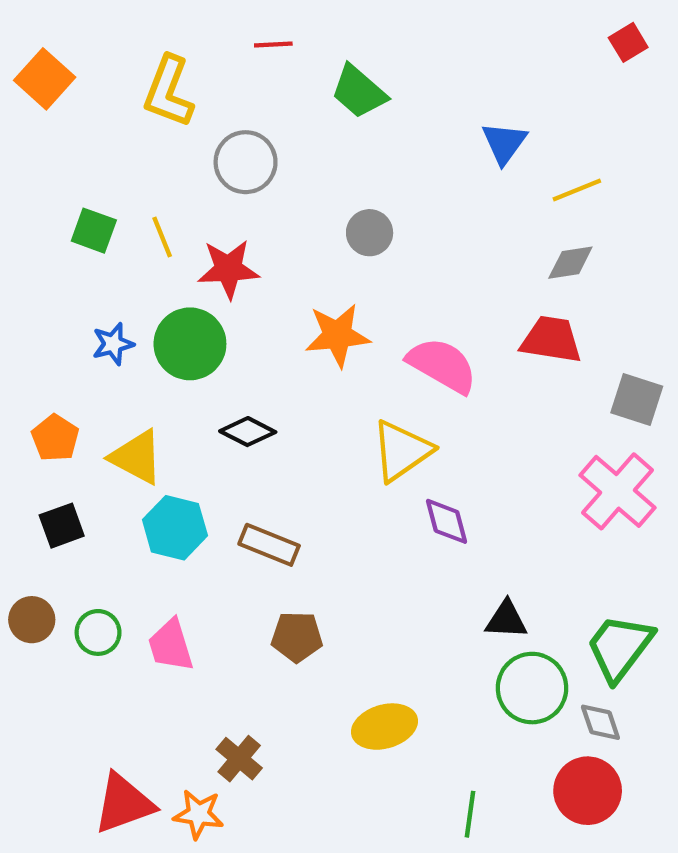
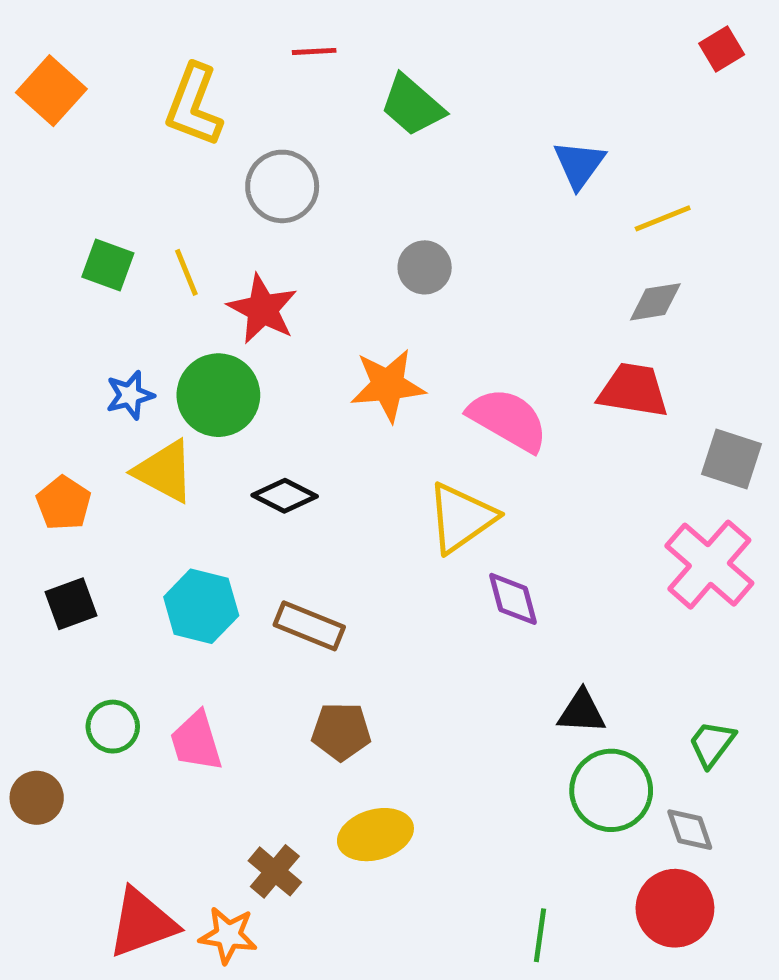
red star: (228, 269) -> (263, 309), turned 30
yellow triangle: (137, 457) -> (164, 471), moved
brown circle: (32, 620) -> (37, 798), moved
green trapezoid: (620, 647) -> (712, 744), size x0.6
yellow ellipse: (384, 727) -> (375, 835), moved

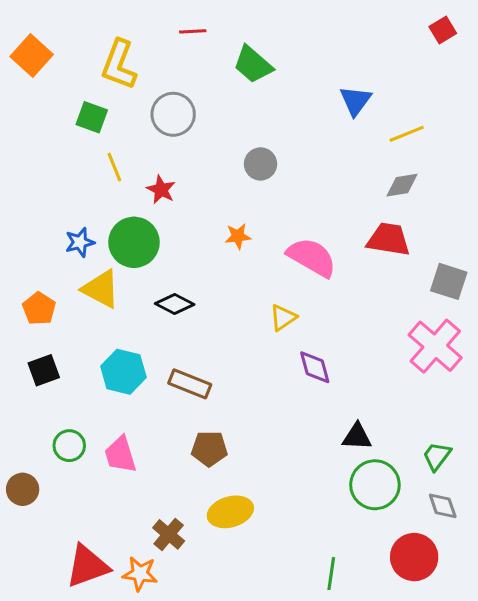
green square: (108, 265) -> (92, 117), moved
red star: (263, 309) -> (161, 190), size x0.7
orange star: (388, 385) -> (238, 236), size x0.6
yellow triangle: (461, 518) -> (283, 318), size x0.6
gray diamond: (690, 830) -> (443, 506), moved

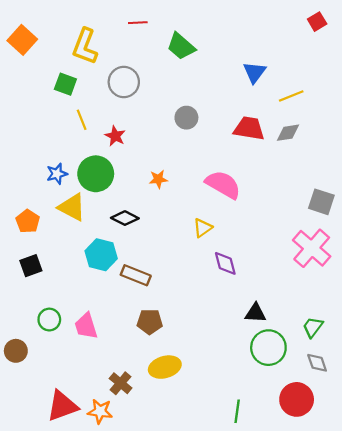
orange star: (238, 236) -> (158, 179), moved
red trapezoid: (389, 239) -> (249, 128), moved
cyan hexagon: (123, 372) -> (101, 255), moved

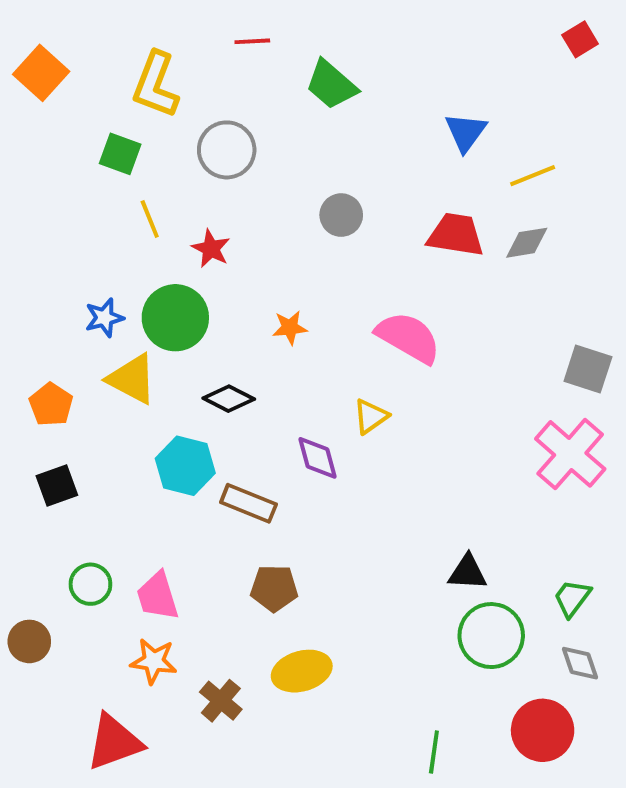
purple diamond: (225, 263) -> (318, 458), moved
orange star: (100, 411) -> (154, 661), moved

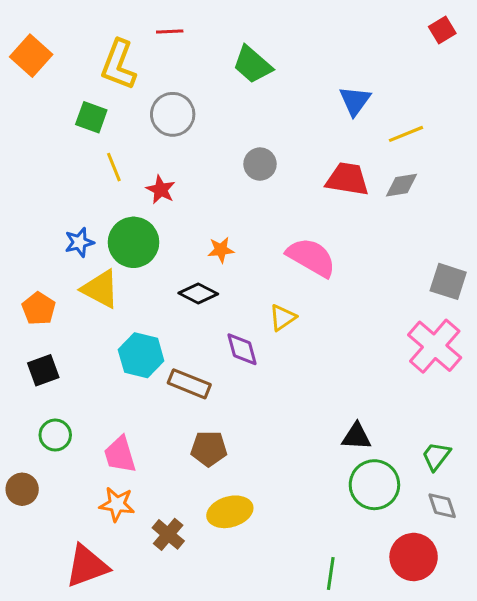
red line: (252, 41) -> (170, 32), moved
black diamond: (229, 399) -> (198, 293), moved
green circle: (90, 584) -> (55, 435), moved

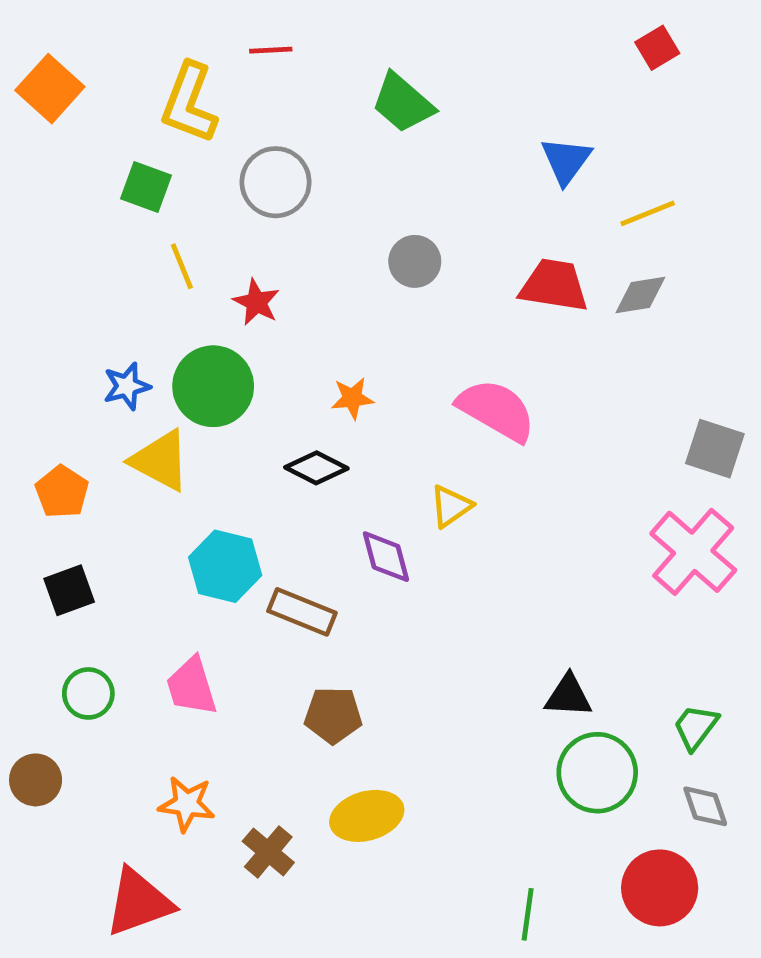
red square: (442, 30) -> (657, 48), moved
pink trapezoid: (120, 455) -> (192, 686), moved

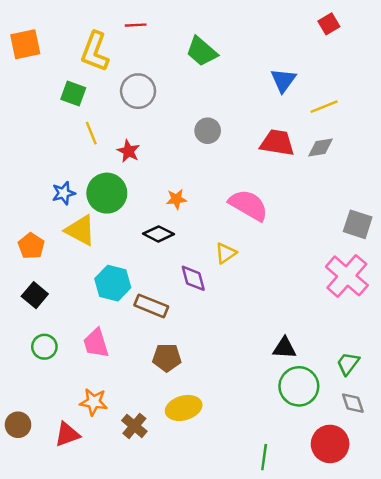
orange square: (50, 89) -> (25, 44), turned 36
black square: (69, 590) -> (35, 295), turned -30
brown circle: (36, 780) -> (18, 425), moved
red triangle: (139, 902) -> (67, 434), moved, size x0.7

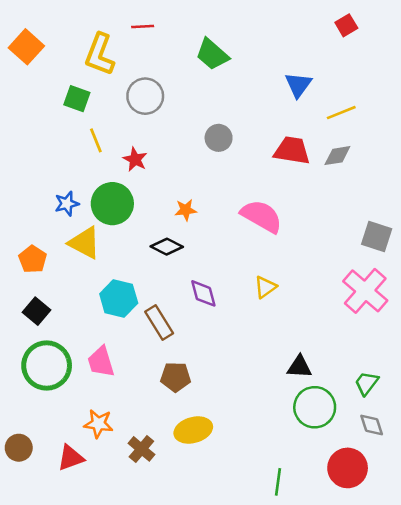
orange square: (25, 44) -> (26, 47), turned -36
yellow triangle: (226, 253) -> (265, 287), moved
brown rectangle: (151, 306) -> (159, 323), turned 36
green circle: (44, 347) -> (47, 366), size x1.8

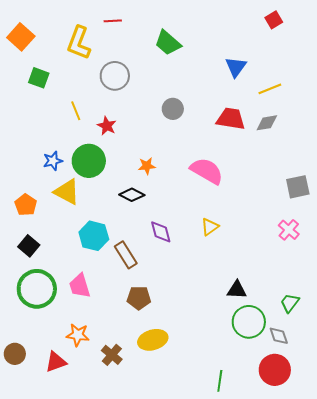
green square: (77, 99) -> (39, 78), moved
gray square: (377, 237) -> (298, 187), turned -30
pink cross: (365, 291) -> (289, 230), size x0.6
gray diamond: (372, 425) -> (279, 336), moved

